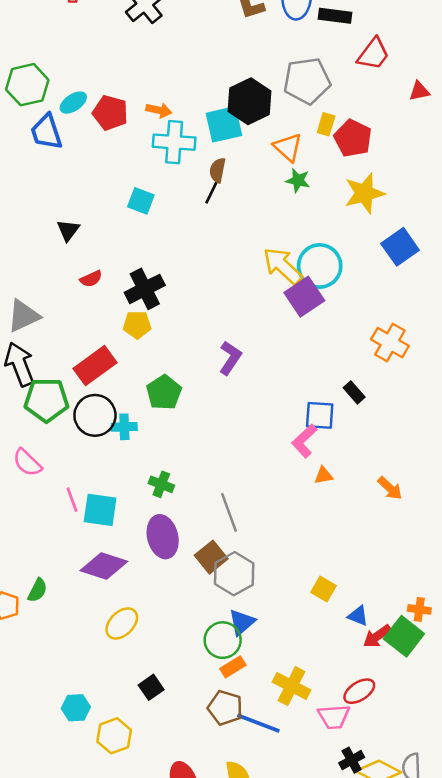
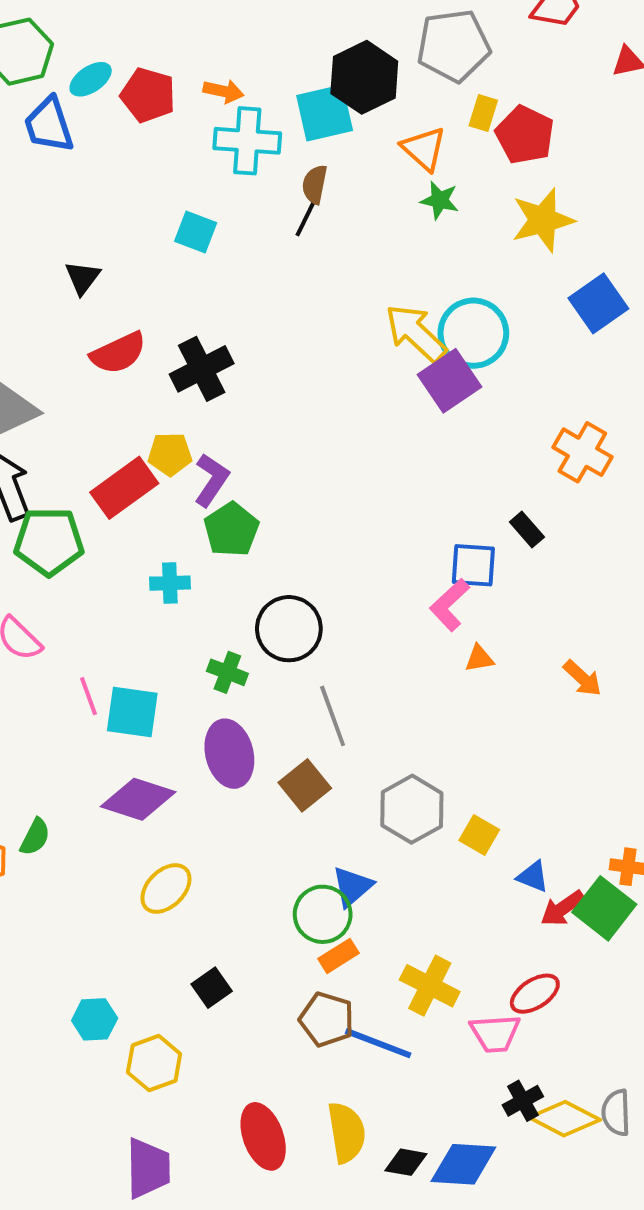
red semicircle: (91, 279) -> (118, 353), size x1.6
yellow pentagon: (137, 325) -> (170, 454), moved
purple L-shape: (230, 358) -> (212, 480), moved
black circle: (95, 415) -> (289, 629), moved
gray hexagon: (234, 574) -> (412, 809), moved

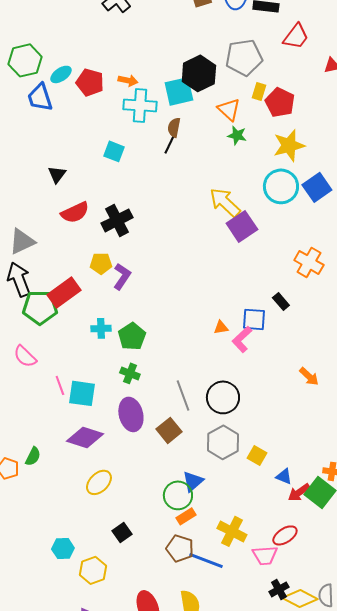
cyan circle: (473, 333) -> (281, 186), moved
red rectangle: (124, 488) -> (64, 292), moved
green pentagon: (231, 530) -> (132, 336), moved
black circle: (289, 629) -> (223, 397), moved
orange triangle: (479, 658) -> (221, 327), moved

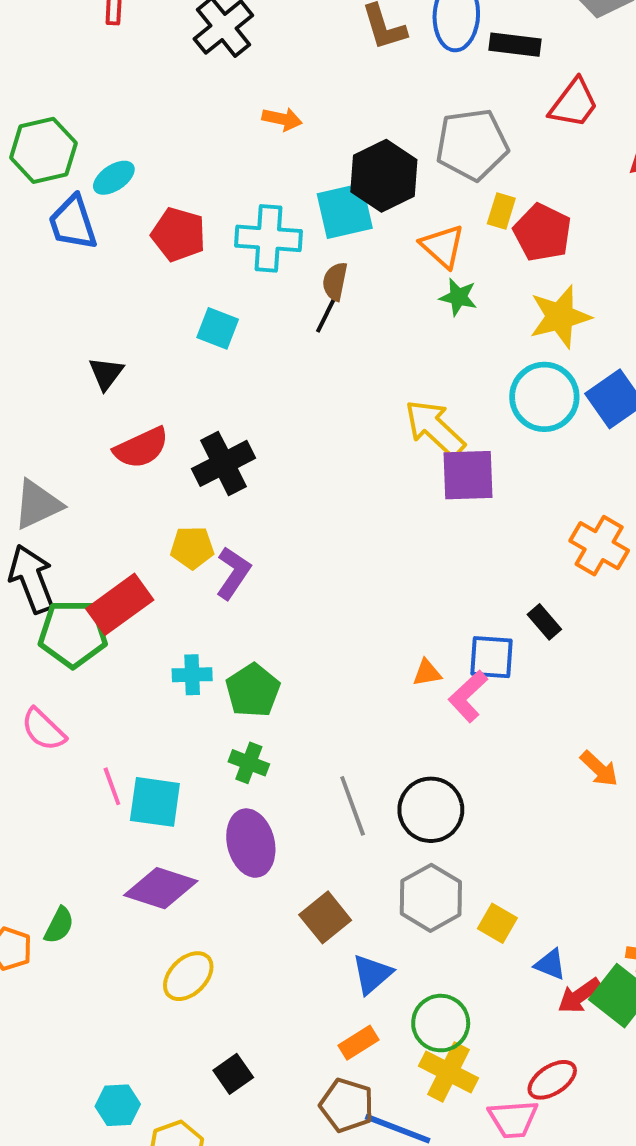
orange arrow: (128, 80) -> (282, 119), moved
red pentagon: (90, 82) -> (178, 234), moved
purple square: (242, 226) -> (468, 475), turned 32
brown square: (169, 430) -> (325, 917), moved
green circle: (178, 495) -> (441, 1023), moved

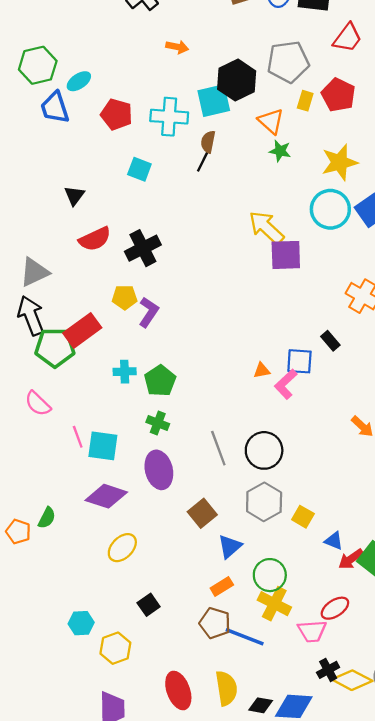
red pentagon: (542, 233) -> (338, 95), moved

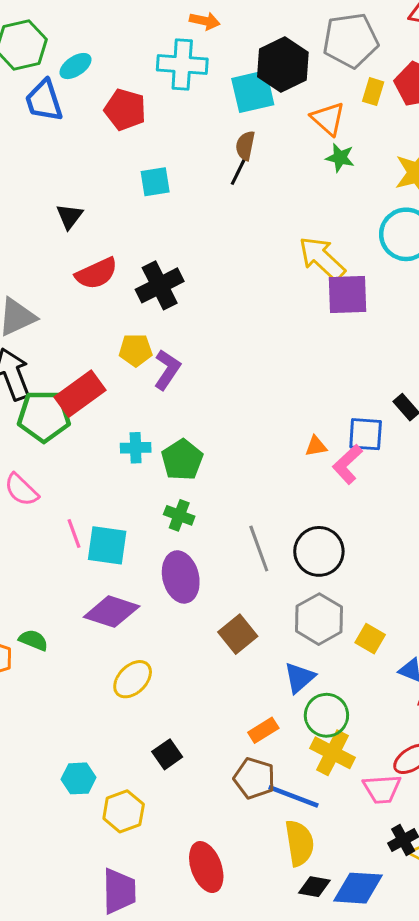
cyan cross: (169, 117) -> (182, 65), moved
cyan square: (139, 169) -> (155, 182), turned -30
green semicircle: (47, 518) -> (33, 640), turned -95
blue triangle: (230, 546) -> (299, 678), moved
yellow semicircle: (226, 688) -> (299, 843), moved

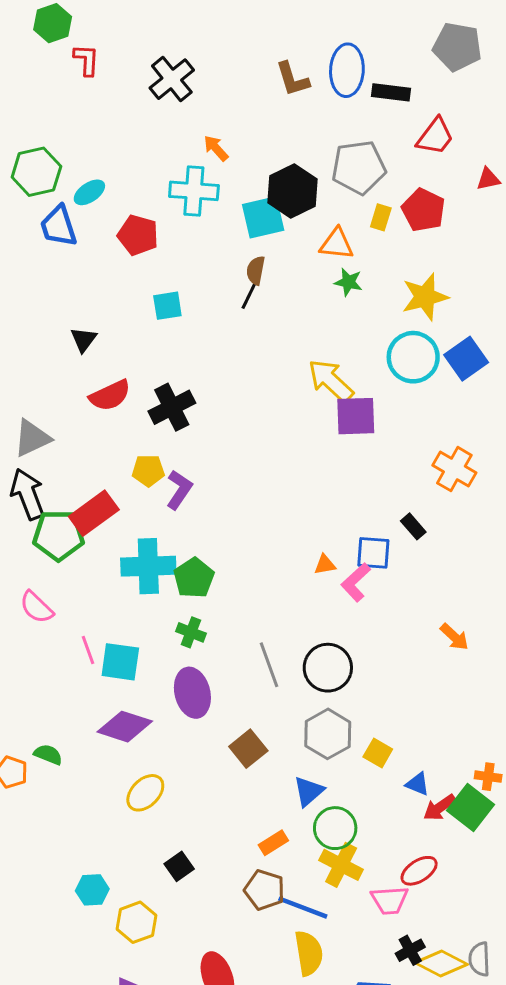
orange arrow: (205, 21) -> (216, 148), turned -144
orange triangle: (328, 119) -> (337, 244), turned -36
cyan cross: (136, 448) -> (148, 566), size x1.8

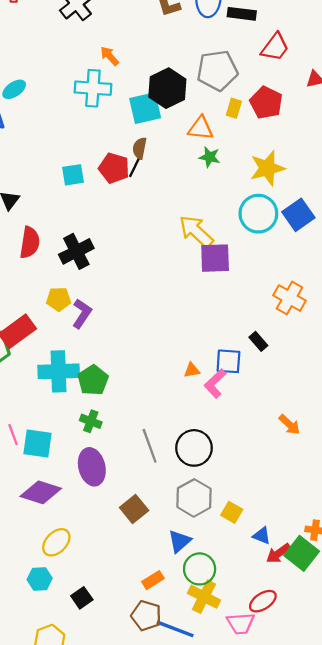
red pentagon: (138, 235) -> (114, 168), moved
red semicircle: (110, 395) -> (30, 243), turned -56
cyan hexagon: (92, 890) -> (40, 579), moved

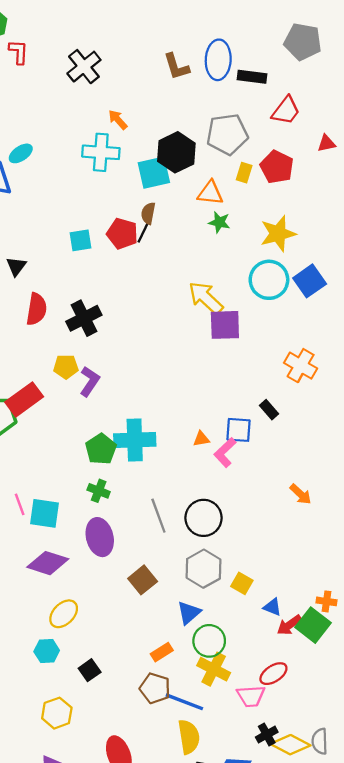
cyan cross: (59, 371) -> (135, 440), moved

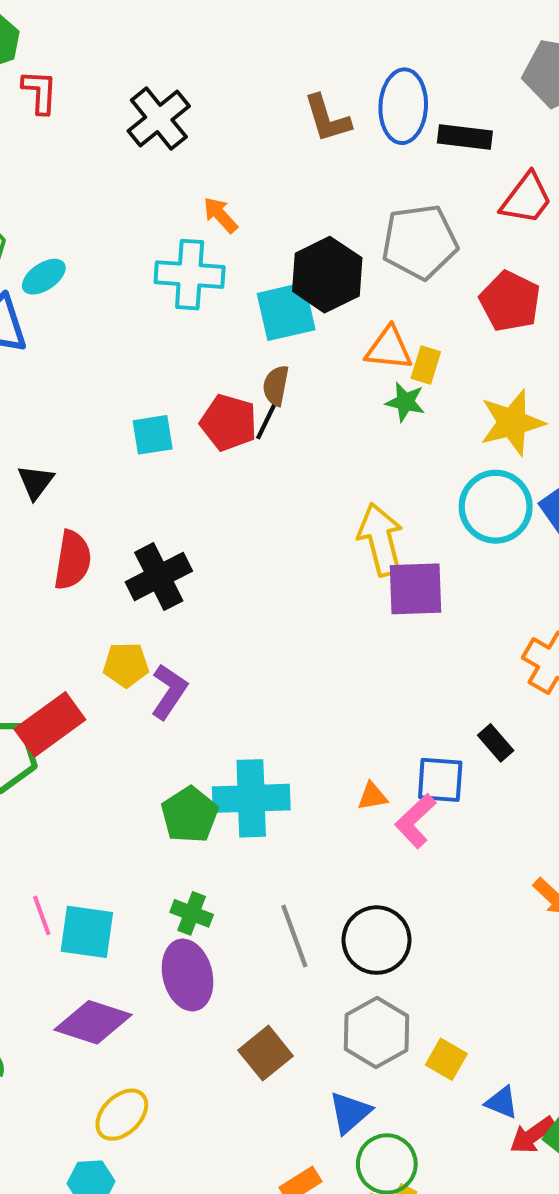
yellow rectangle: (244, 173) -> (426, 365), moved
yellow arrow: (206, 298) -> (381, 540), turned 33
green cross: (99, 491) -> (192, 913), moved

